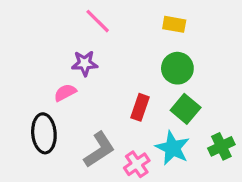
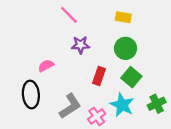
purple star: (85, 63) -> (80, 45), moved

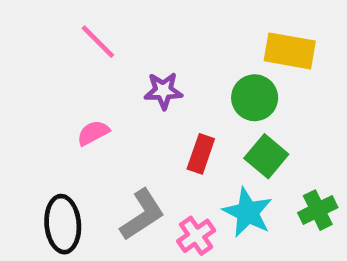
pink line: (69, 15) -> (98, 42), moved
yellow rectangle: (123, 17) -> (290, 51), moved, size x1.5
black ellipse: (31, 95) -> (63, 224), moved

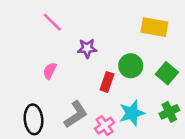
green circle: (255, 98) -> (131, 66), moved
pink semicircle: (93, 133) -> (50, 71), turned -35
green square: (266, 156) -> (167, 73), moved
cyan star: (248, 212) -> (132, 113), turned 30

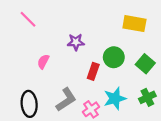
pink line: (52, 22) -> (28, 19), moved

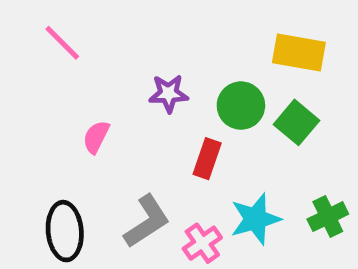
green circle: (114, 57) -> (241, 106), moved
green square: (145, 64) -> (296, 122), moved

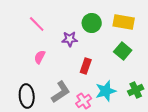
pink line: (62, 43) -> (37, 24), moved
green circle: (241, 106) -> (92, 23), moved

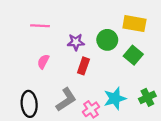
green circle: (92, 23) -> (107, 40), moved
pink line: (37, 24) -> (40, 26), turned -42
red rectangle: (86, 66) -> (83, 66), moved

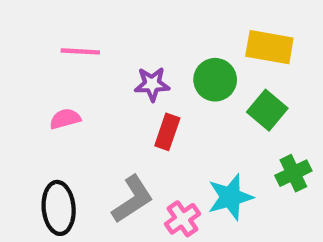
pink semicircle: (43, 62) -> (65, 119), moved, turned 48
green cross: (147, 97) -> (293, 173), moved

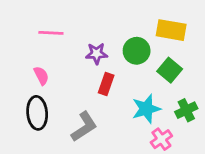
pink semicircle: (65, 119) -> (41, 76), turned 78
cyan star: (230, 197) -> (146, 109), moved
black ellipse: (59, 208) -> (37, 113), moved
pink cross: (182, 219) -> (161, 139), moved

